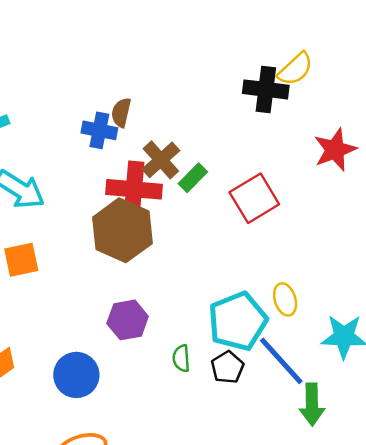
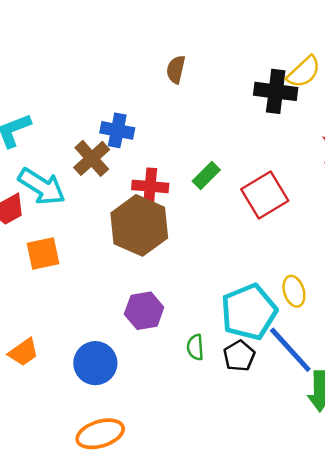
brown semicircle: (121, 113) -> (176, 69), moved
brown cross: (161, 160) -> (92, 158), moved
red cross: (134, 189) -> (150, 186), size x0.7

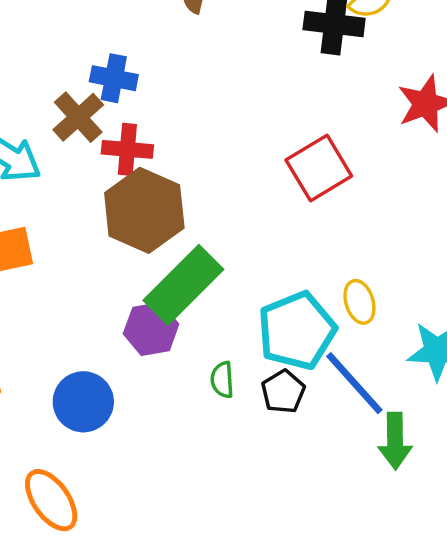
green rectangle: (206, 175) -> (183, 285), moved, size x2.0
red cross: (150, 186) -> (127, 149), moved
orange ellipse: (100, 434) -> (51, 500), moved, turned 72

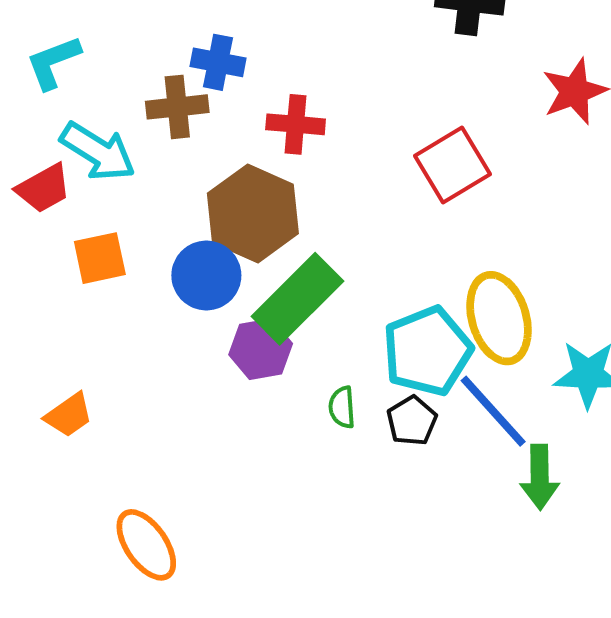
brown cross: (78, 117) -> (177, 107), turned 36
red cross: (127, 149) -> (296, 124), moved
yellow ellipse: (359, 302) -> (499, 318), size x1.8
blue circle: (83, 402) -> (206, 275), moved

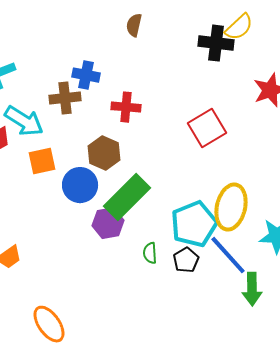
brown hexagon: (253, 213) -> (104, 153), size x0.7
orange square: (100, 258) -> (42, 161), moved
yellow ellipse: (499, 318) -> (231, 207), turned 30

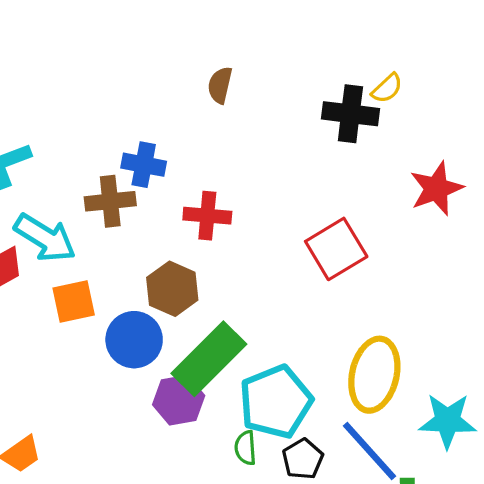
yellow semicircle: (239, 27) -> (387, 88), size x0.7
cyan pentagon: (194, 224) -> (276, 402), moved

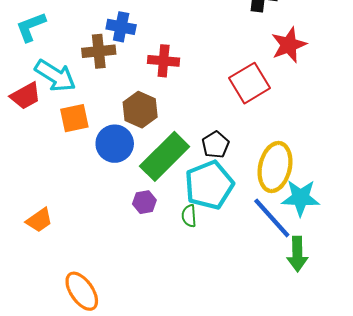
red star: (436, 189) -> (289, 45), moved
purple hexagon: (179, 400) -> (144, 202), moved, size x0.7
cyan star: (448, 421) -> (300, 198), moved
black pentagon: (303, 459) -> (216, 145), moved

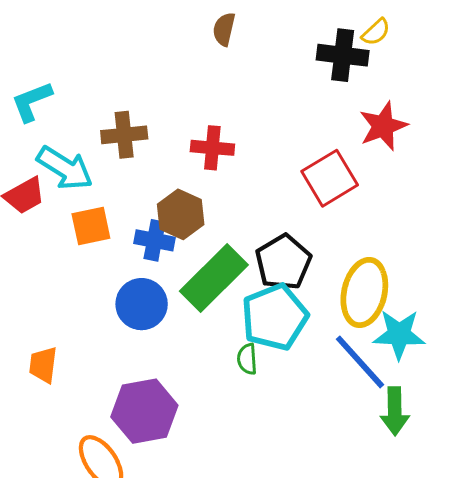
blue cross: (121, 27) -> (155, 240), moved
blue circle: (115, 144) -> (142, 304), moved
black pentagon: (216, 145) -> (283, 262), size x1.5
purple hexagon: (144, 202) -> (144, 411), moved, size x2.0
orange trapezoid: (39, 220) -> (43, 365), turned 132

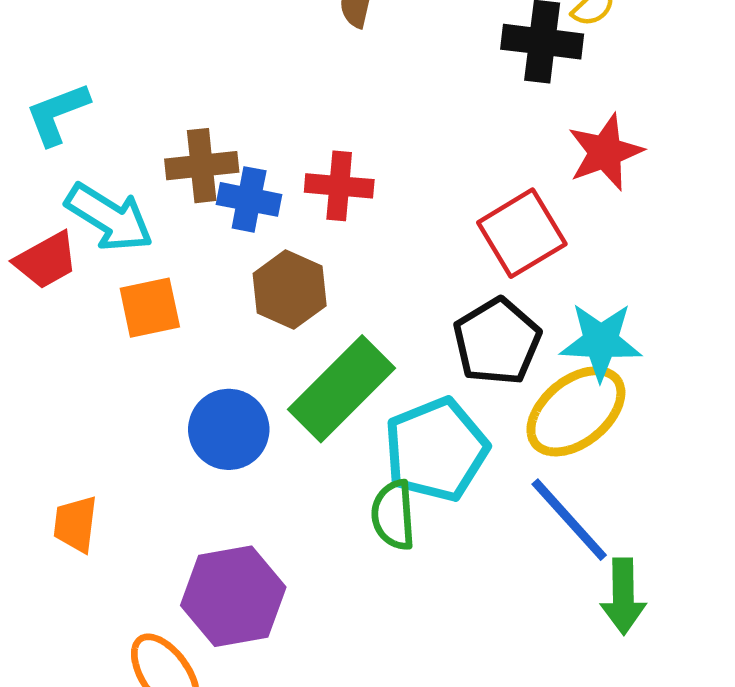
blue cross: (155, 240) -> (249, 199), moved
black pentagon: (283, 262) -> (497, 341), moved
yellow ellipse: (364, 292) -> (576, 411), turned 38
cyan star: (399, 334) -> (601, 341), moved
green semicircle: (247, 359) -> (393, 515), size x1.4

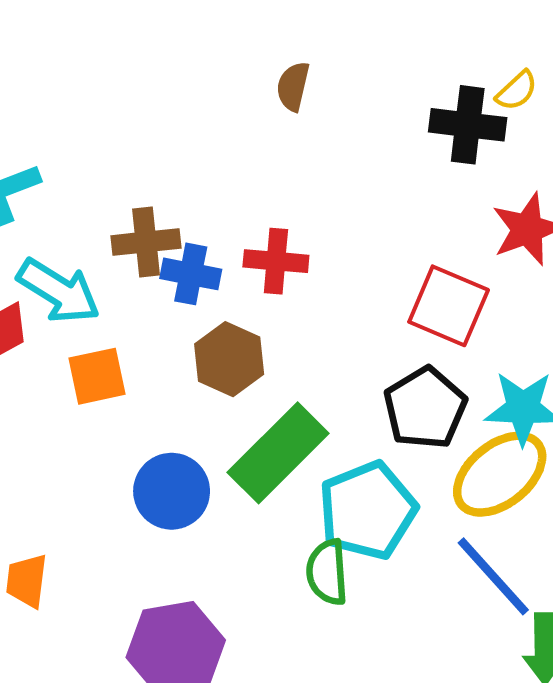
red square: (522, 233) -> (449, 306), turned -36

